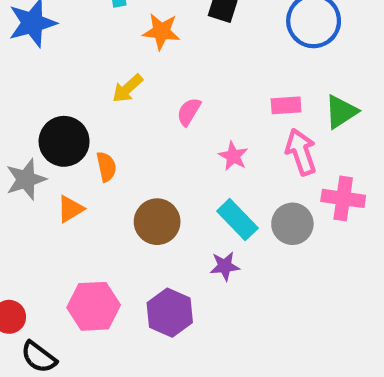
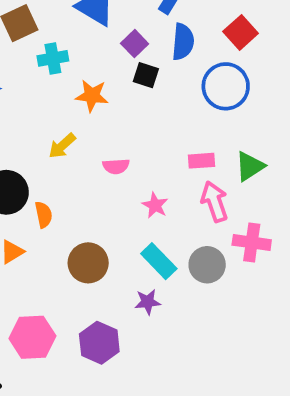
pink semicircle: (189, 112) -> (116, 166), turned -125

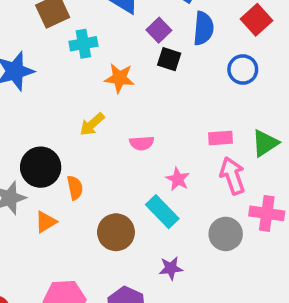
blue circle: (226, 86) -> (243, 69), size x0.7
cyan rectangle: (159, 261) -> (162, 212), moved

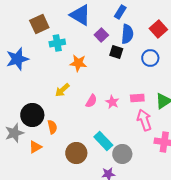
black square: (169, 59) -> (116, 52), moved
pink semicircle: (142, 143) -> (91, 101), turned -56
pink star: (178, 179) -> (112, 102), moved
gray circle: (226, 234) -> (122, 154), moved

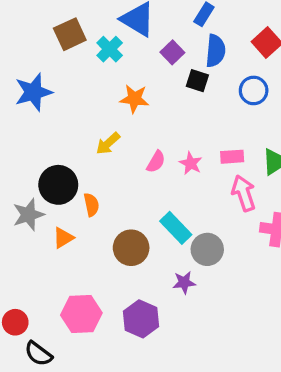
cyan cross: (57, 43) -> (110, 49), moved, turned -35

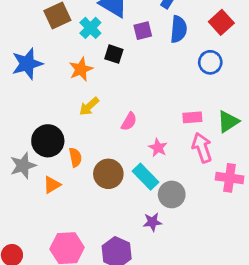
purple square: (172, 52) -> (143, 31), turned 30
black square: (197, 81) -> (114, 54), moved
orange star: (134, 99) -> (81, 69), moved, turned -30
pink star: (191, 163) -> (158, 148), moved
brown circle: (131, 248) -> (108, 174), moved

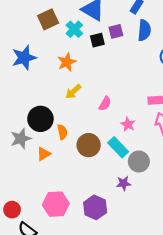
black square: (114, 54) -> (97, 40), moved, turned -32

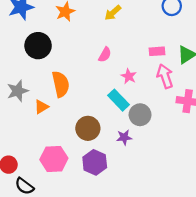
yellow arrow: (73, 92) -> (113, 13), moved
black circle: (40, 119) -> (38, 46), moved
orange semicircle: (62, 132) -> (61, 84), size x1.6
brown circle: (89, 145) -> (88, 128), moved

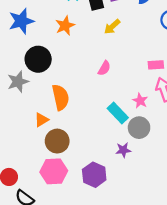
pink star: (129, 76) -> (140, 101), moved
gray star: (18, 91) -> (18, 82), moved
brown circle: (88, 128) -> (57, 141), moved

